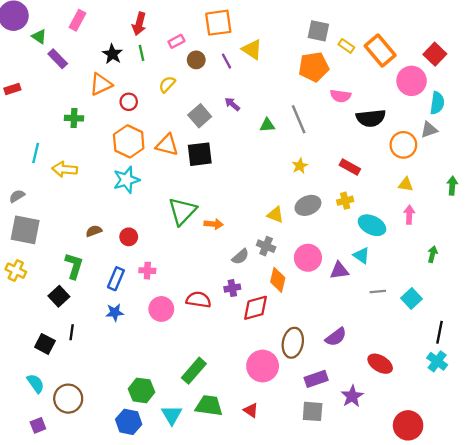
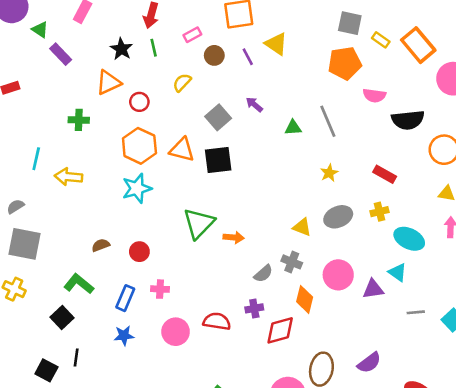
green L-shape: (74, 266) -> (79, 284), turned -68

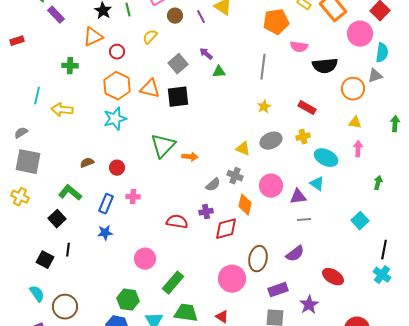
gray line: (328, 121) -> (263, 67), turned 30
green triangle: (293, 128) -> (219, 72), moved
gray line: (416, 312) -> (304, 220), moved
pink circle: (176, 332) -> (145, 259), moved

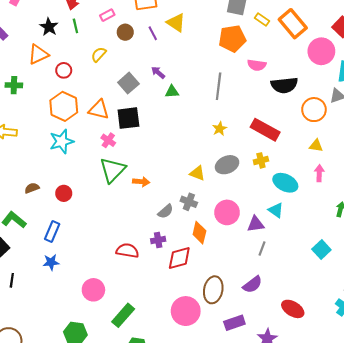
red rectangle: (307, 108) -> (265, 130), size x1.5
pink cross: (133, 197) -> (108, 140), moved, turned 32
gray line: (304, 220) -> (262, 248), turned -64

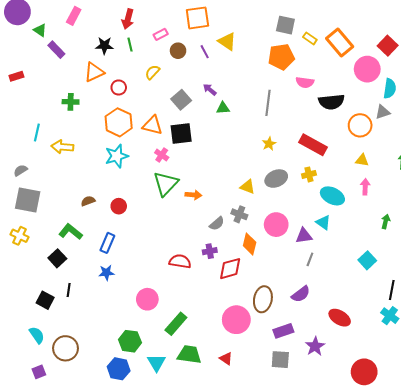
black star: (49, 27) -> (104, 46), turned -30

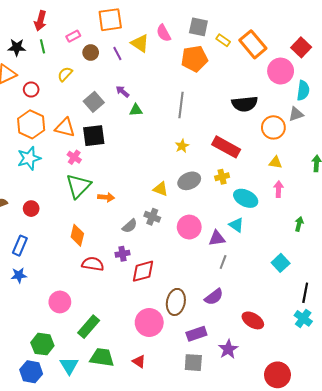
pink semicircle: (305, 82) -> (164, 33), moved, turned 54
orange diamond: (250, 244) -> (77, 235), moved

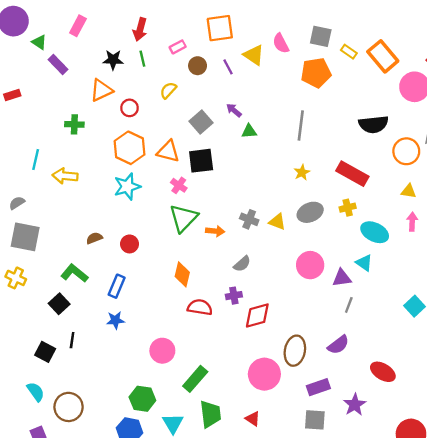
gray cross: (152, 217) -> (249, 219), moved
green trapezoid: (102, 357) -> (210, 414), turned 75

